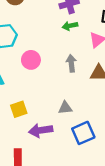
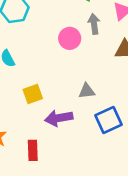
pink circle: (31, 60) -> (70, 38), moved
gray arrow: (71, 63) -> (94, 24), moved

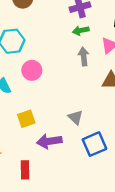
pink circle: (70, 38) -> (32, 70), moved
gray triangle: (87, 91) -> (75, 117), turned 49

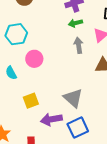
gray triangle: (75, 117) -> (73, 98), size x1.5
blue square: (94, 144) -> (78, 128), moved

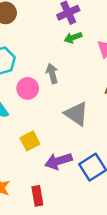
gray arrow: (79, 45) -> (52, 74), moved
gray triangle: (73, 98) -> (76, 114), moved

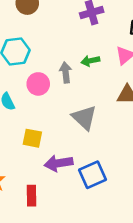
green arrow: (73, 38) -> (90, 61), moved
yellow square: (30, 141) -> (32, 138), turned 30

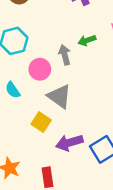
gray triangle: (84, 118) -> (59, 96), moved
yellow square: (32, 138) -> (41, 122), turned 30

